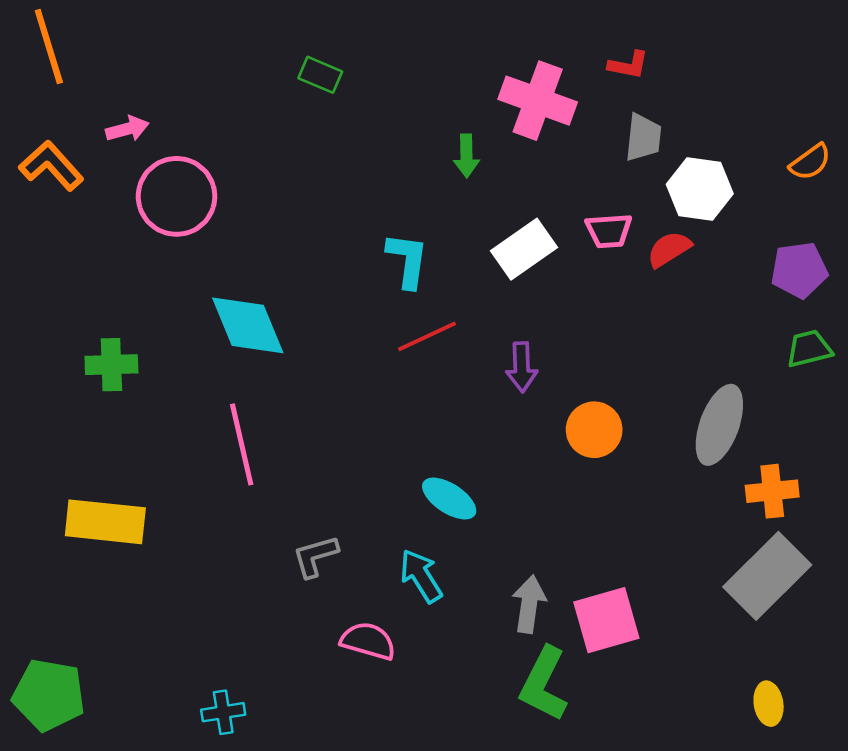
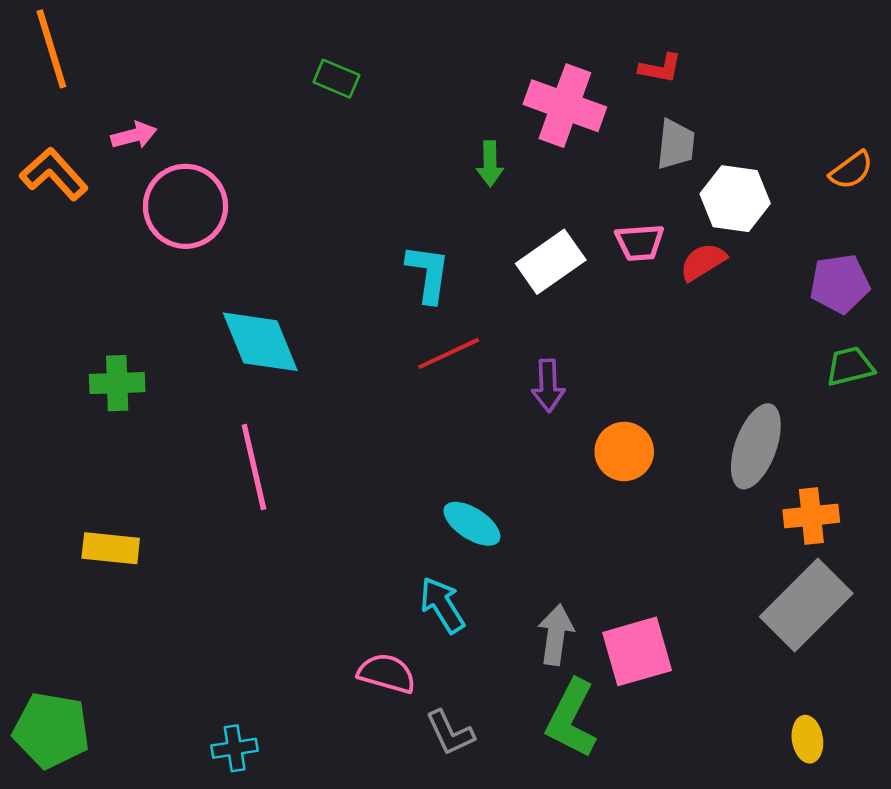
yellow rectangle: (105, 522) -> (111, 548), size x0.7
gray L-shape: (315, 556) -> (450, 733), moved, turned -99

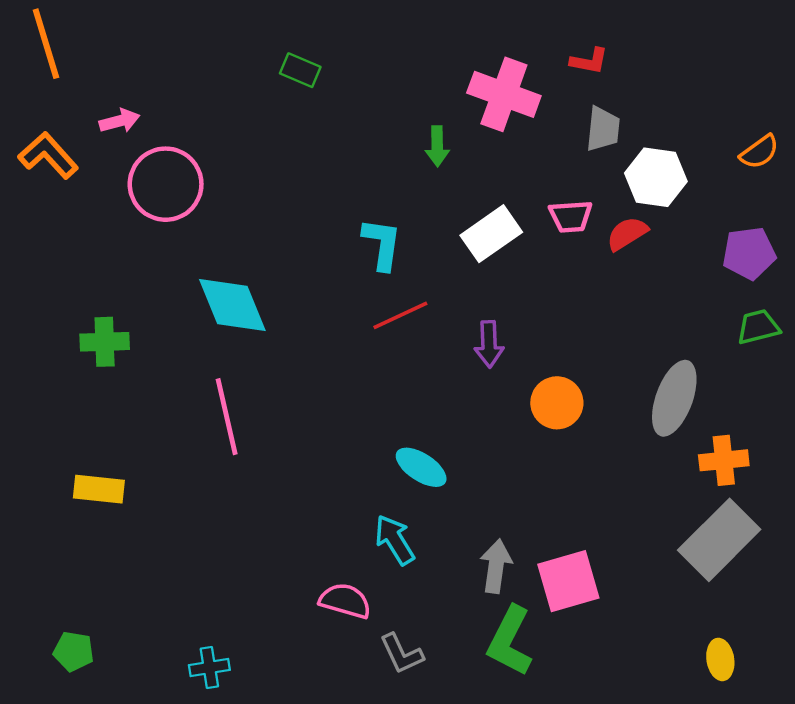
green pentagon: (51, 730) -> (74, 651), moved, size x0.6

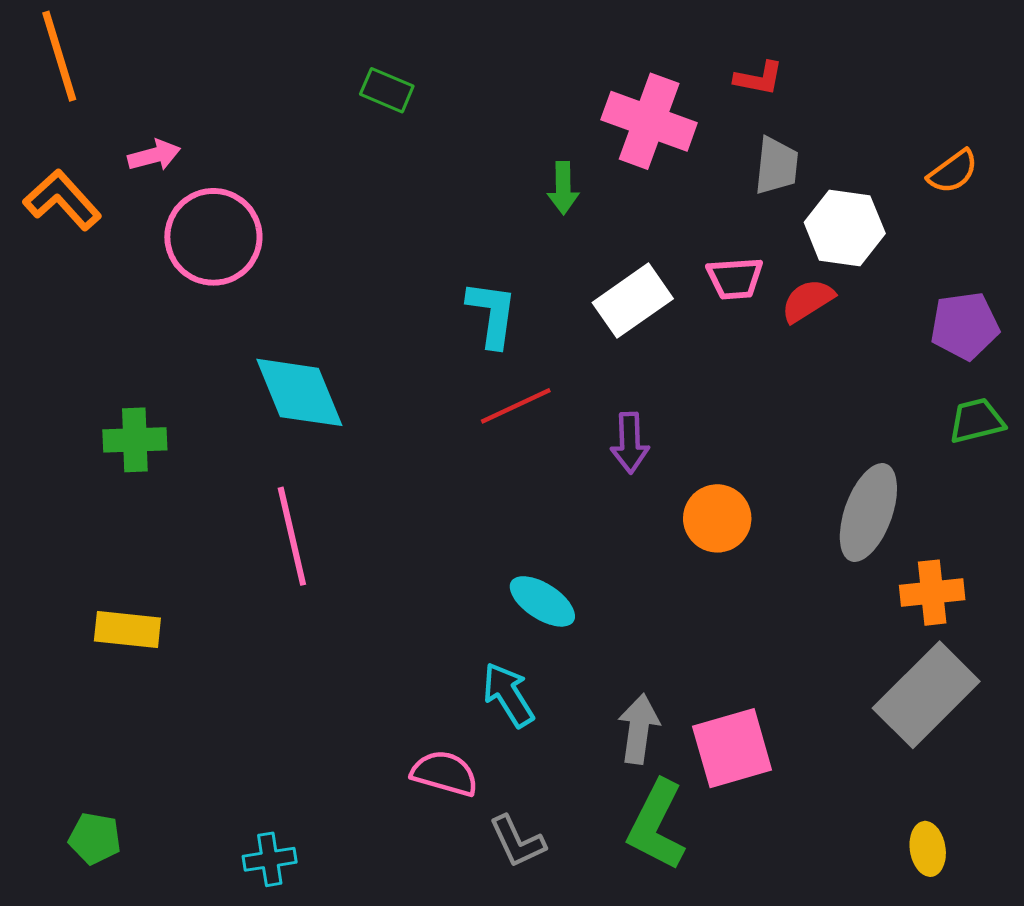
orange semicircle: (759, 152) -> (953, 172), moved

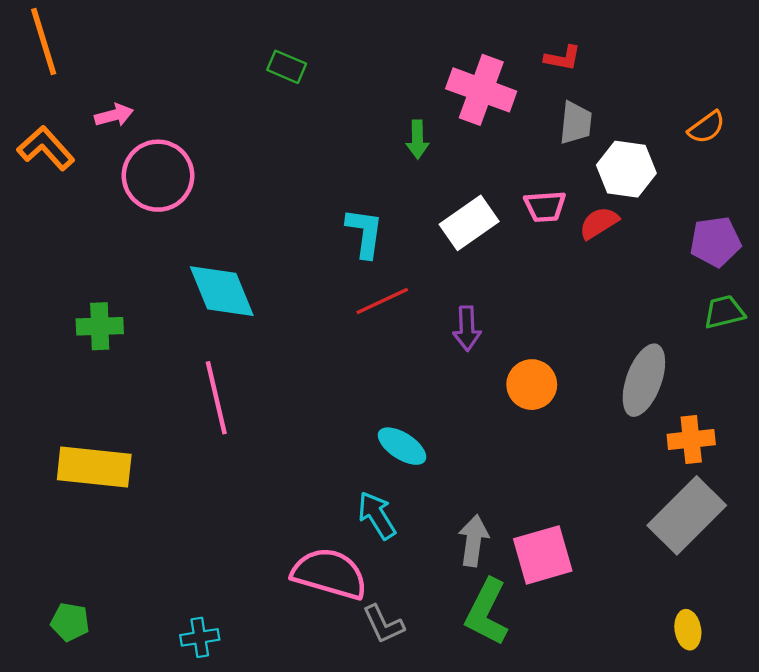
yellow rectangle: (127, 630) -> (94, 467), size x1.5
pink semicircle: (445, 773) -> (329, 574), size x1.5

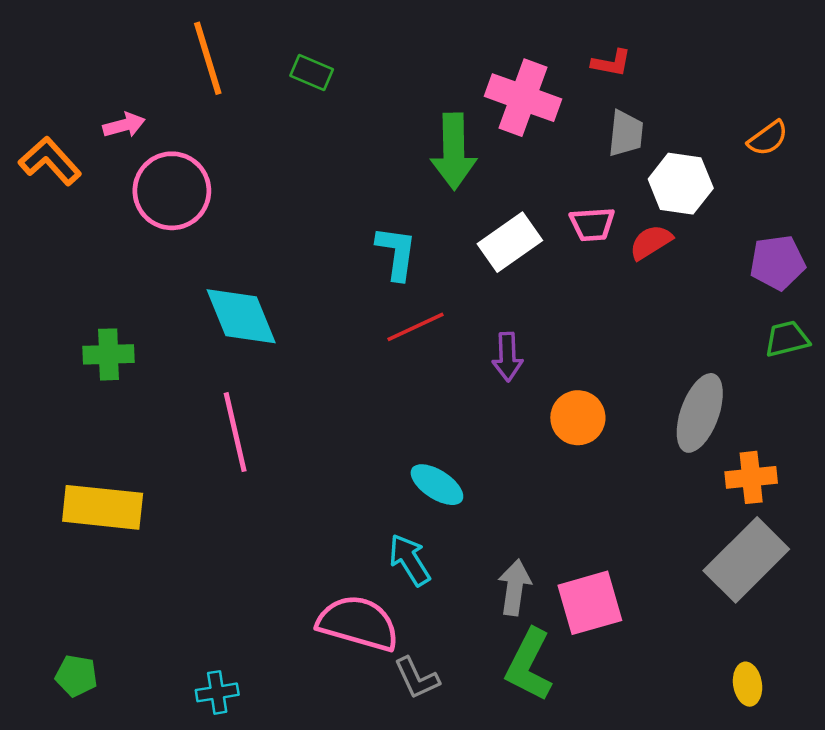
orange line: (44, 42) -> (208, 58), moved
green arrow: (417, 139) -> (454, 151), size x1.8

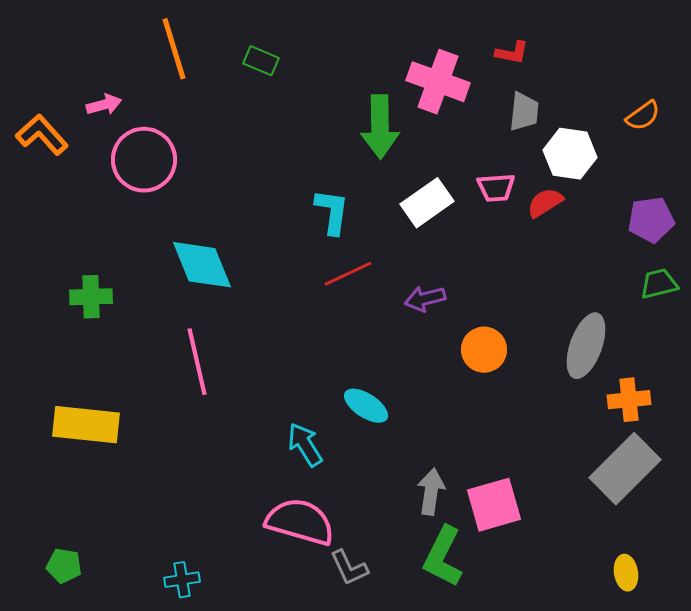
purple arrow: (507, 357) -> (425, 299), turned 78
cyan arrow: (410, 560) -> (305, 445), moved

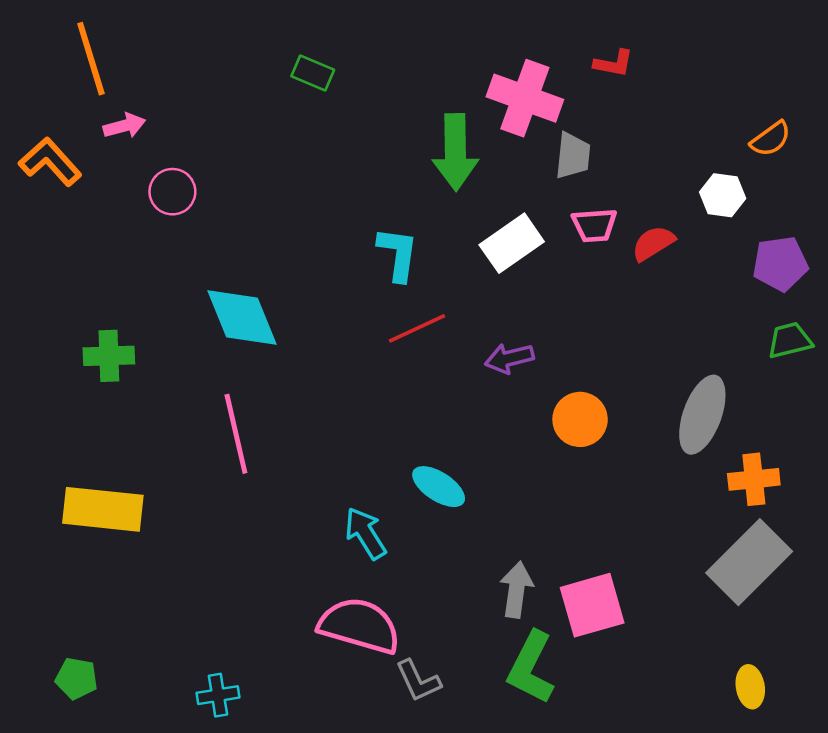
orange line: (174, 49) -> (91, 59), moved
gray trapezoid: (524, 112) -> (573, 156), moved
white hexagon: (570, 154) -> (723, 195), moved, size x0.7
pink circle: (144, 160) -> (172, 192), size x0.6

